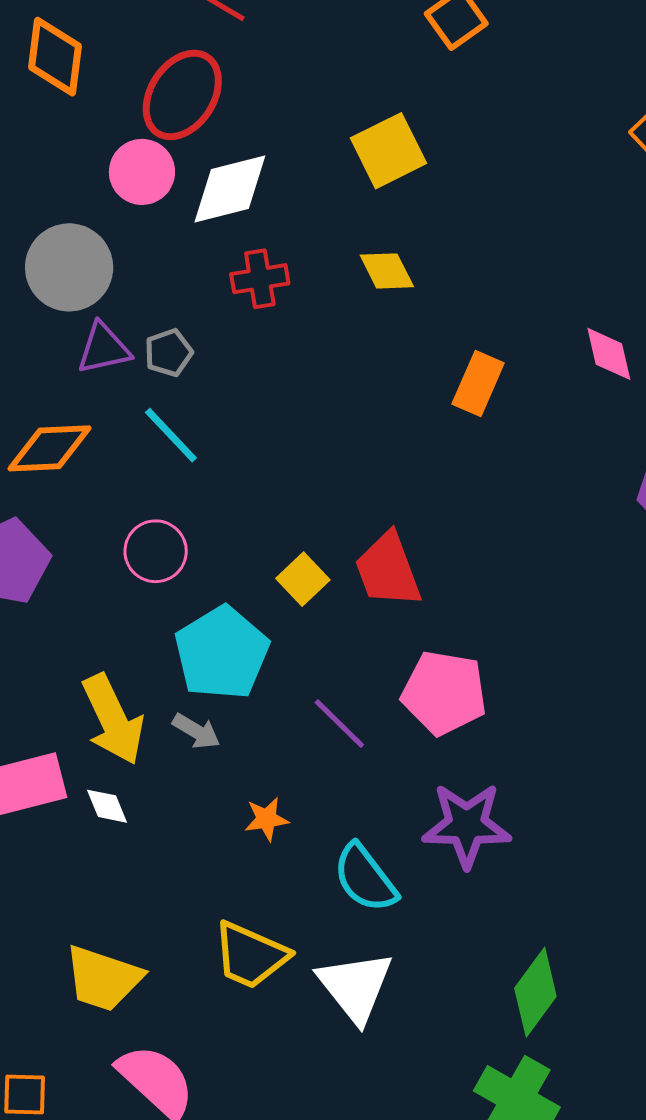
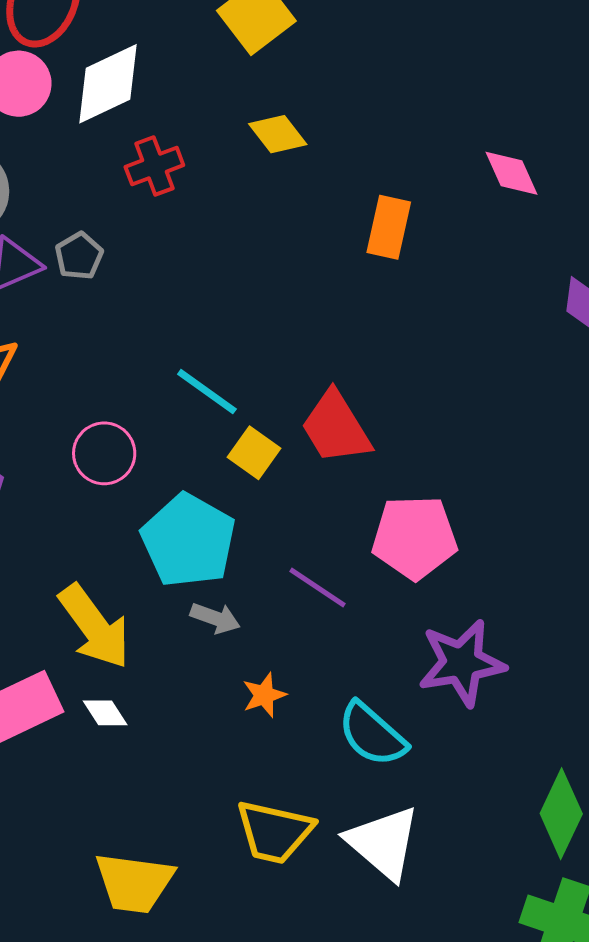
cyan line: (171, 435) -> (207, 392), moved
gray arrow: (196, 731) -> (215, 618), moved

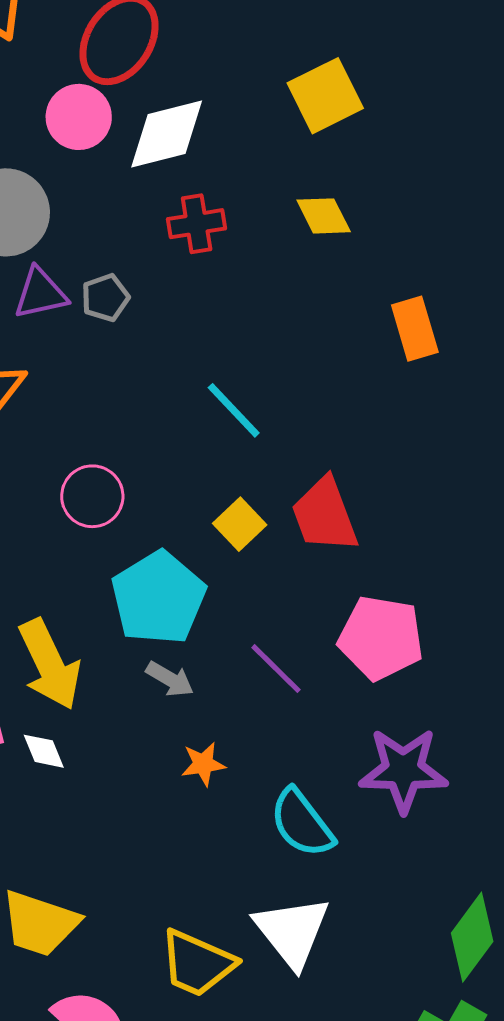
orange rectangle: (389, 227) -> (415, 329), turned -40
cyan line: (207, 392) -> (234, 410), moved
yellow trapezoid: (274, 832) -> (197, 963), moved

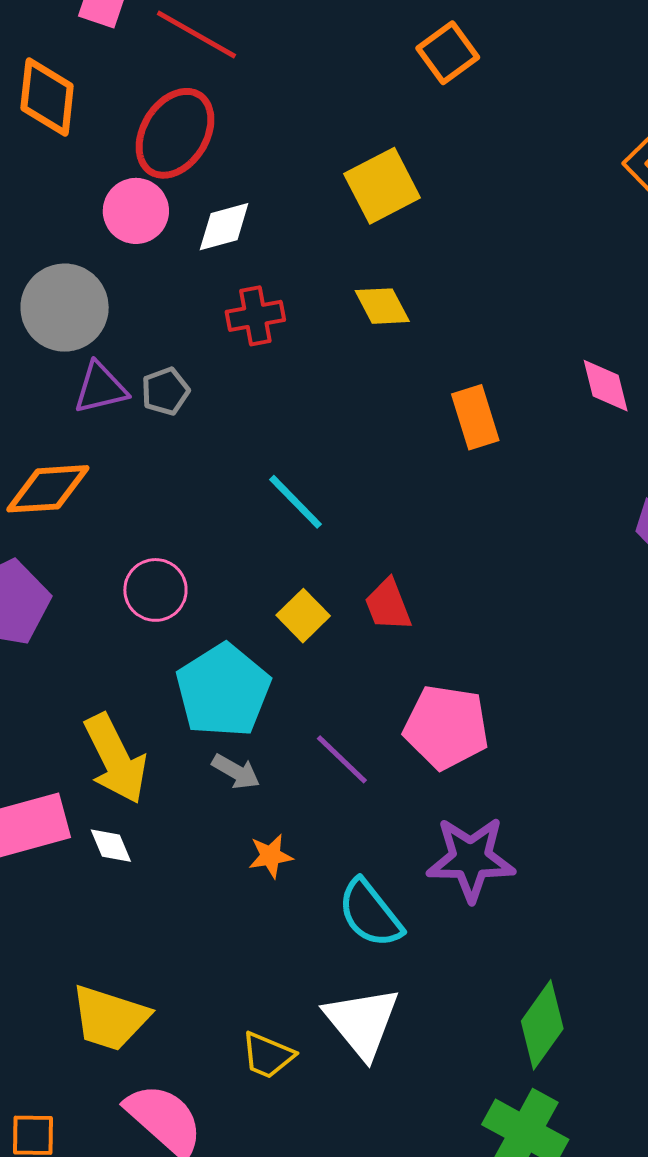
white diamond: (167, 134) -> (224, 227), size x0.7
red trapezoid: (325, 515) -> (388, 605), size x0.7
yellow trapezoid: (197, 963) -> (268, 1055), size x0.7

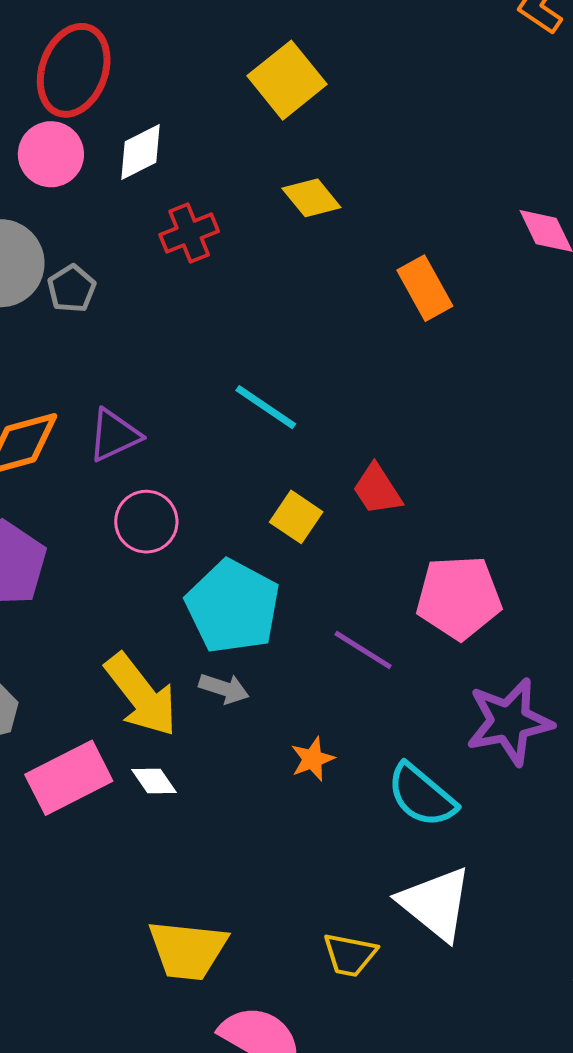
purple triangle: (100, 388) -> (114, 435), moved
gray pentagon: (165, 391) -> (72, 289), moved
gray arrow: (236, 772) -> (224, 689), moved

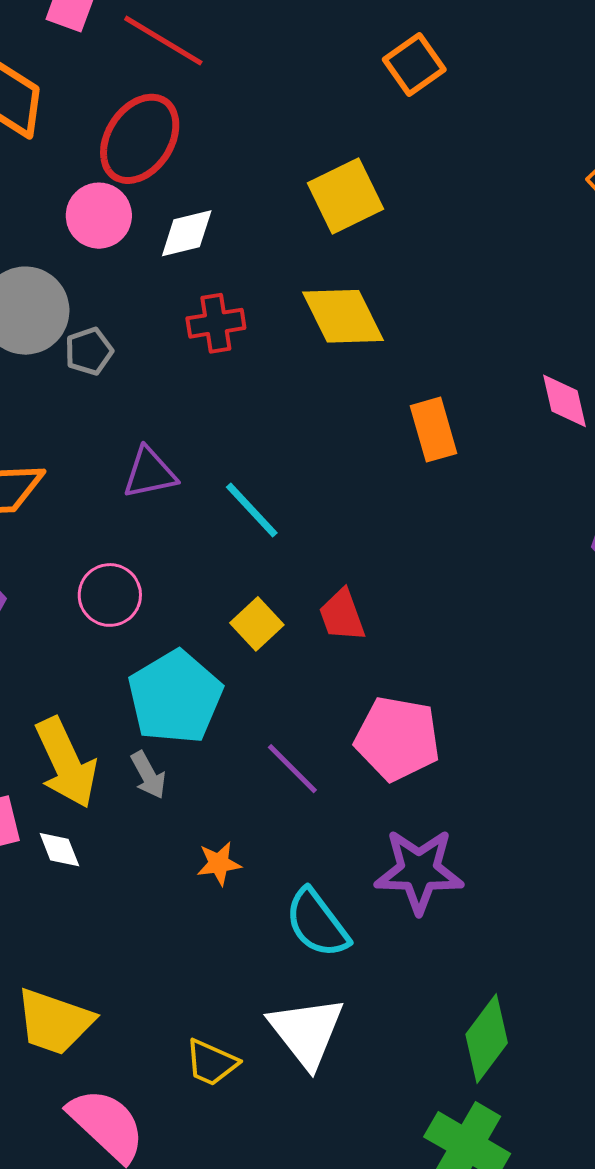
yellow diamond: (311, 198) -> (343, 316), size x1.5
purple triangle: (114, 435) -> (150, 473), moved
gray arrow: (224, 689) -> (148, 775), turned 30

